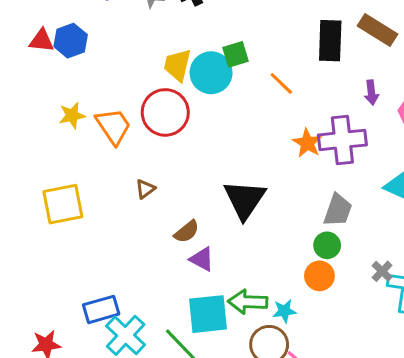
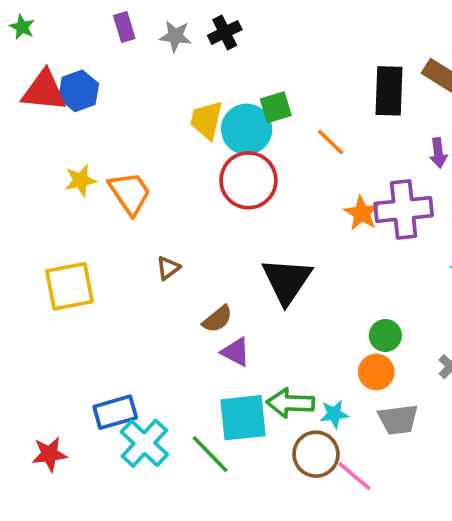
red triangle: (42, 41) -> (44, 91), size x1.5
red circle: (165, 112) -> (248, 180), moved
gray trapezoid: (338, 210) -> (398, 419), moved, turned 64

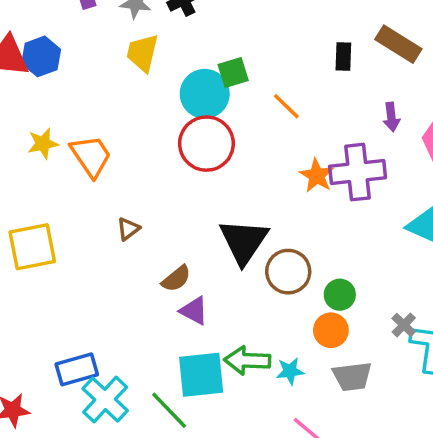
black rectangle: (389, 91) -> (343, 56), size x0.6
yellow trapezoid: (206, 120) -> (142, 53), moved
brown circle: (316, 454) -> (288, 272), moved

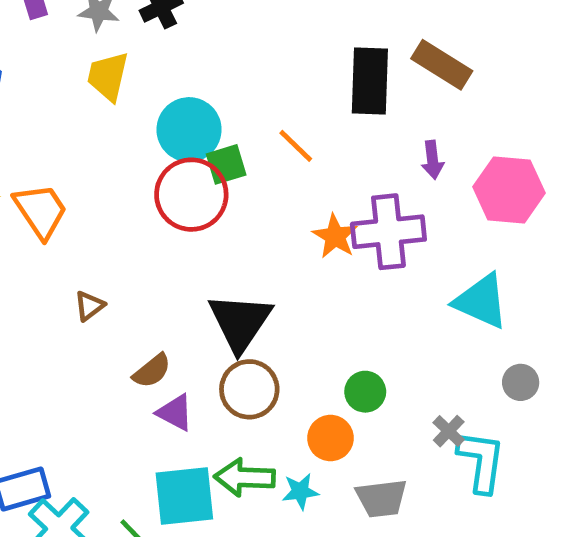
black rectangle: (343, 56) -> (370, 81), size x1.8
green square: (233, 72) -> (226, 164), moved
brown circle: (288, 272) -> (249, 389), moved
orange circle: (331, 330) -> (330, 438), moved

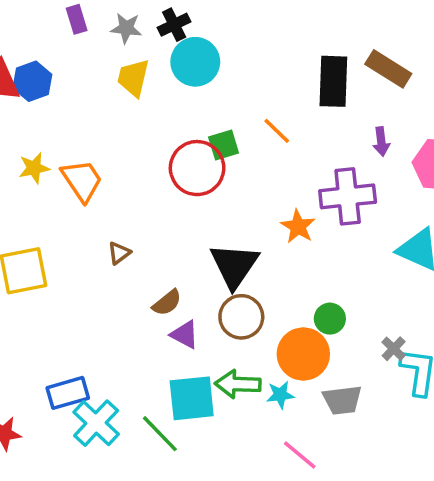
cyan circle: (189, 130) -> (195, 62), moved
orange star: (335, 236) -> (298, 226), moved
orange circle: (330, 438) -> (303, 354), size x1.5

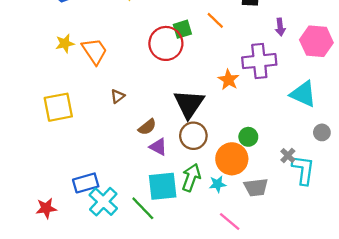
green arrow: (238, 384) -> (191, 178), turned 108

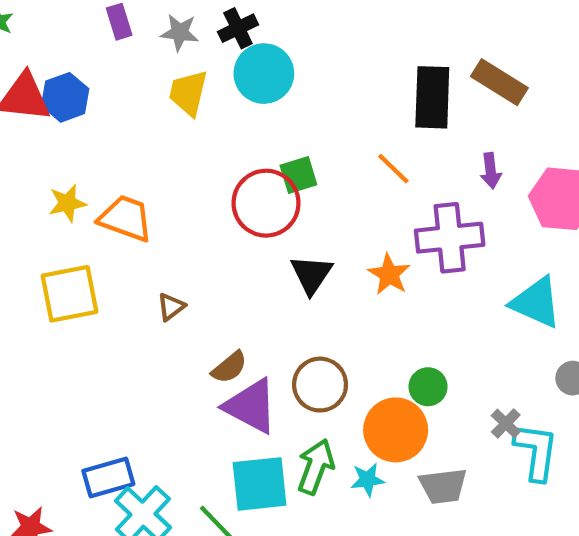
orange line: (215, 20) -> (393, 169), moved
orange trapezoid: (94, 51) -> (126, 218), turned -36
black triangle: (189, 104) -> (311, 274), moved, size x0.7
yellow square: (58, 107) -> (69, 294), moved
purple triangle: (158, 147) -> (251, 406), size x1.6

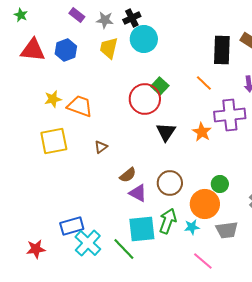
purple rectangle: (119, 22) -> (77, 15), turned -35
blue hexagon: (65, 97) -> (66, 50), moved
green square: (298, 175) -> (160, 86), turned -30
purple triangle: (251, 406) -> (138, 193), size x0.7

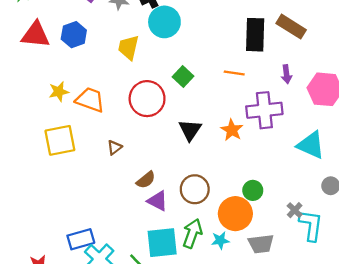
yellow trapezoid: (109, 48) -> (128, 47), moved
orange line: (204, 83) -> (234, 73), turned -36
red circle: (145, 99) -> (147, 99), moved

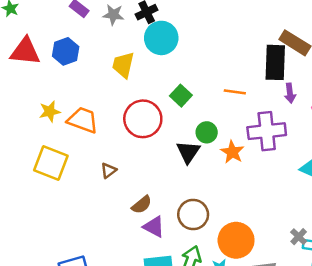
black rectangle: (255, 35) -> (275, 62), moved
yellow square: (60, 140) -> (51, 163), turned 32
green circle: (253, 190) -> (207, 132), moved

